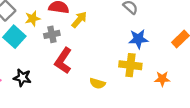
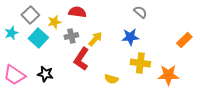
yellow arrow: (79, 20) -> (95, 39), moved
blue star: (138, 39) -> (130, 37), moved
orange star: (162, 79) -> (168, 75), size x1.5

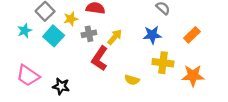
orange rectangle: (184, 40) -> (192, 35), moved
black star: (45, 74) -> (61, 86), moved

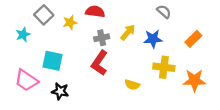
gray cross: (89, 34) -> (102, 38), moved
cyan square: (54, 36) -> (52, 61), moved, turned -30
yellow arrow: (115, 37) -> (128, 32), moved

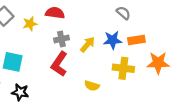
yellow arrow: (128, 32) -> (88, 44), moved
orange rectangle: (193, 39) -> (136, 40), moved, turned 35
orange star: (194, 80) -> (158, 63), moved

